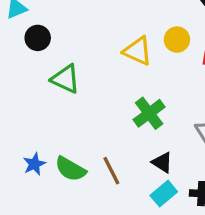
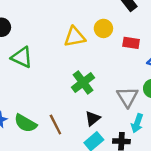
yellow triangle: (138, 51) -> (75, 37), turned -35
black triangle: (162, 162) -> (93, 118), turned 49

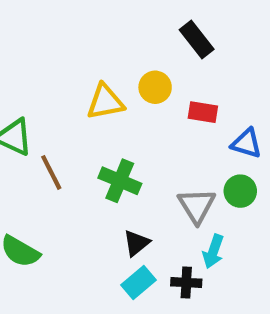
green cross: (83, 82) -> (120, 181), turned -30
brown line: (55, 124) -> (51, 172), moved

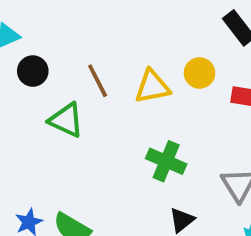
brown line: (51, 172) -> (98, 81), moved

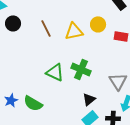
green triangle: (66, 120) -> (55, 72), moved

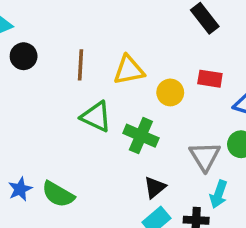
yellow circle: (98, 24) -> (170, 92), moved
brown line: (46, 28) -> (80, 65), turned 30
green triangle: (55, 72) -> (96, 117), moved

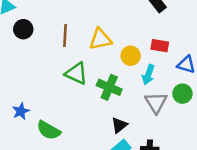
blue star: (20, 189) -> (21, 111), moved
cyan arrow: (219, 194) -> (148, 75), moved

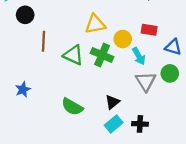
brown line: (65, 36) -> (43, 41), moved
cyan arrow: (148, 75) -> (139, 56), turned -48
green cross: (109, 87) -> (102, 55), moved
green semicircle: (49, 130) -> (72, 107), moved

